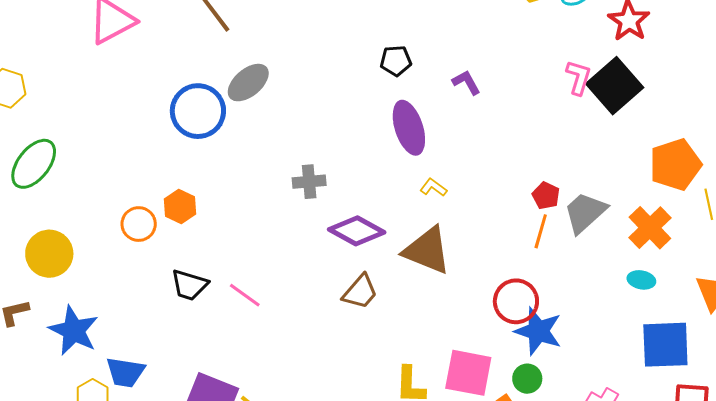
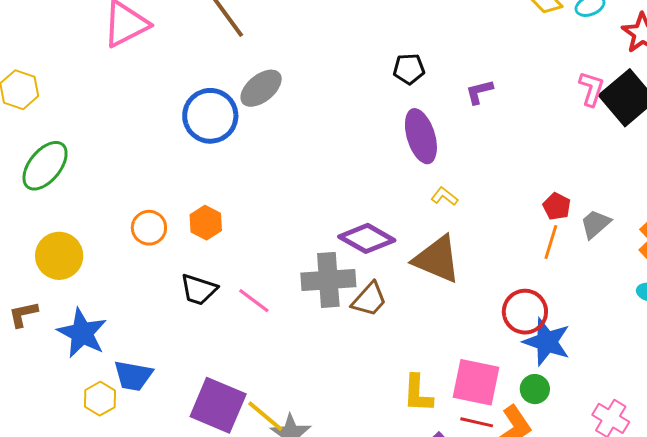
purple L-shape: (466, 82) -> (479, 92), turned -76
gray cross: (309, 182) -> (328, 280), moved, size x1.6
orange hexagon: (180, 207) -> (206, 223), moved
gray trapezoid: (585, 213) -> (595, 224), size x0.7

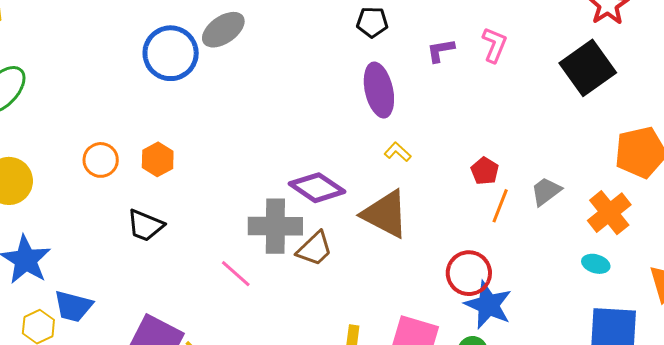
pink L-shape: (591, 89) -> (494, 45), moved
red pentagon: (557, 206) -> (485, 171), moved
pink line: (254, 301) -> (236, 274), moved

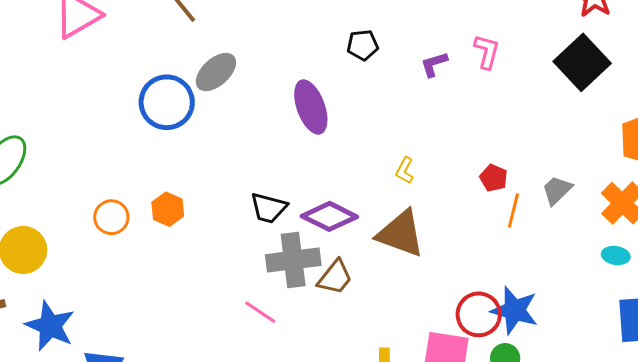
purple ellipse: (379, 90) -> (311, 107), moved
yellow L-shape: (398, 152) -> (405, 170), turned -96
black trapezoid: (145, 226) -> (269, 208), moved
red circle: (469, 273) -> (479, 314), moved

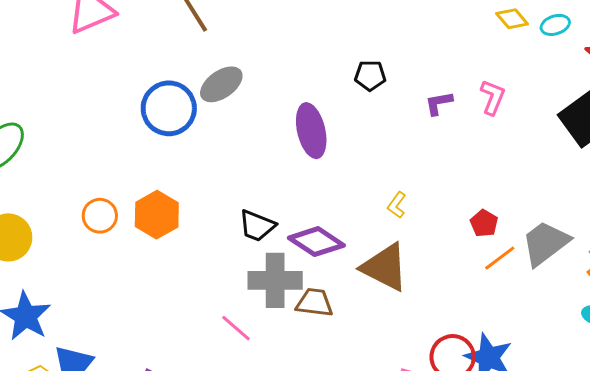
gray trapezoid: (557, 190) -> (545, 243), size x1.6
orange hexagon: (168, 209) -> (157, 215), size x1.4
orange line: (513, 210) -> (500, 258), turned 32
brown trapezoid: (335, 277) -> (315, 303), turned -129

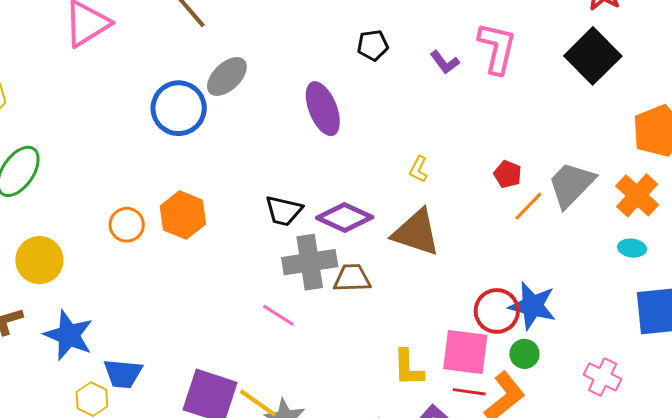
pink L-shape: (493, 97) -> (497, 48), size x1.5
purple L-shape: (439, 103) -> (445, 62), turned -108

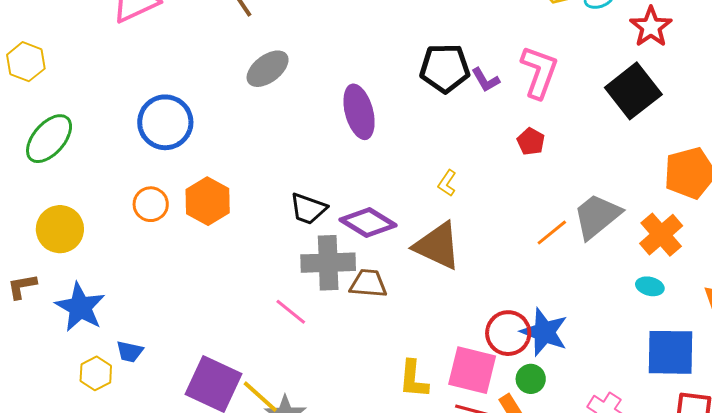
black pentagon: (373, 45) -> (445, 68), moved, size x1.6
blue circle: (179, 108) -> (165, 122), moved
red pentagon: (508, 174) -> (531, 142), moved
blue trapezoid: (123, 374) -> (130, 352), size x0.7

